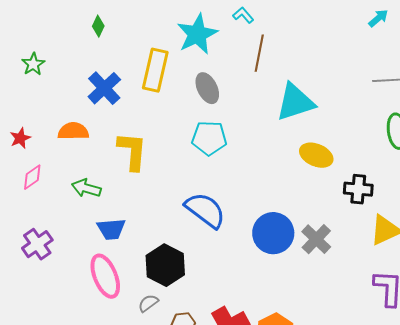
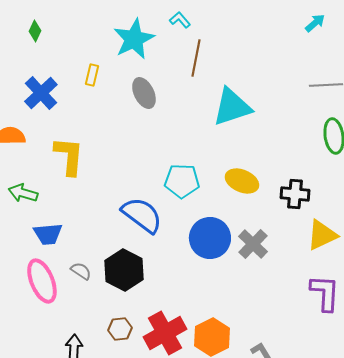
yellow rectangle: (155, 70) -> (92, 75), size x0.5
cyan pentagon: (209, 138) -> (182, 181), moved
yellow ellipse: (316, 155) -> (242, 181), moved
black hexagon: (165, 265) -> (124, 270), moved
gray semicircle: (148, 303) -> (81, 271), moved, turned 70

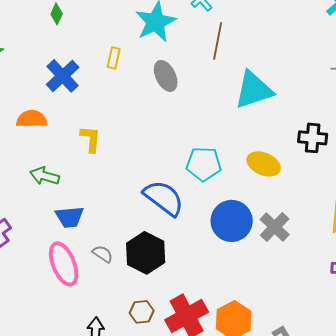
yellow L-shape: (69, 156) -> (91, 139), size x0.7
black cross: (295, 194) -> (313, 138), moved

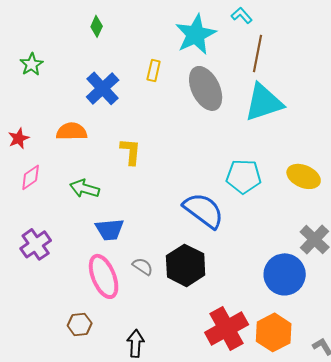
gray ellipse: (166, 76) -> (206, 88), size x1.4
cyan triangle: (254, 90) -> (264, 102), moved
blue circle: (232, 221) -> (285, 274), moved
brown hexagon: (142, 312) -> (80, 324), moved

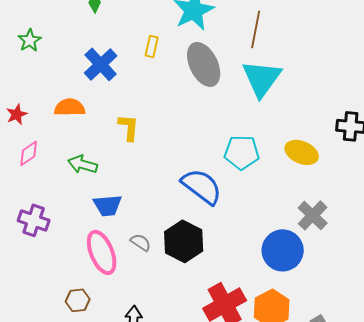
cyan triangle: (264, 102) -> (262, 78), turned -36
purple cross: (36, 244) -> (34, 220), turned -36

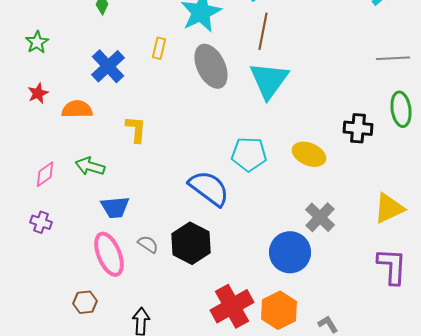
red star: (17, 114) -> (38, 93), moved
pink diamond: (29, 153) -> (45, 174), moved
purple cross: (34, 220) -> (41, 222), size x0.7

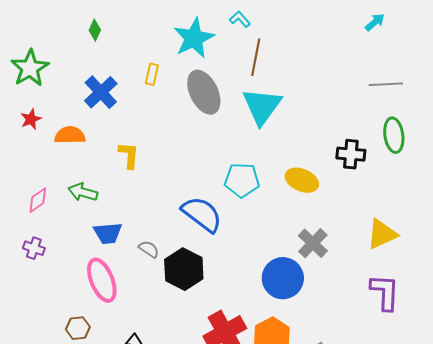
green star: (37, 42) -> (30, 68), size x1.6
gray semicircle: (148, 244) -> (149, 249), moved

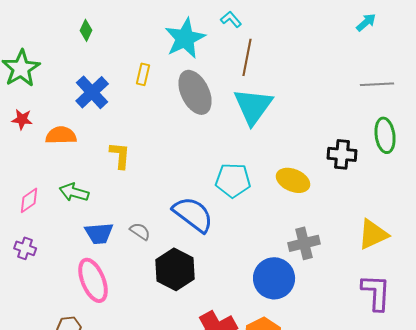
red star: (31, 119) -> (22, 119), turned 30
gray cross: (313, 243) -> (304, 243), turned 32
gray semicircle: (149, 249) -> (140, 231), moved

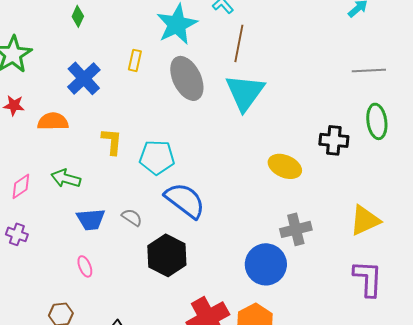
cyan pentagon: (233, 180) -> (157, 157), moved
pink ellipse: (93, 280) -> (85, 266), size x0.5

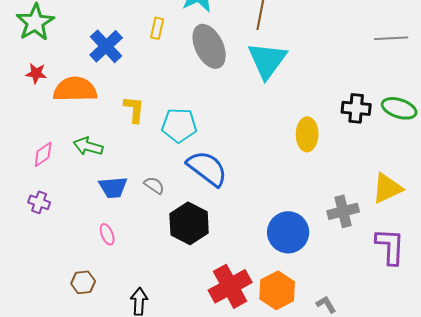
orange semicircle: (53, 121) -> (75, 89), size x1.4
green ellipse: (377, 121) -> (399, 108), moved, turned -64
yellow ellipse: (285, 166) -> (307, 134), turned 68
gray cross: (296, 229) -> (343, 211), moved

